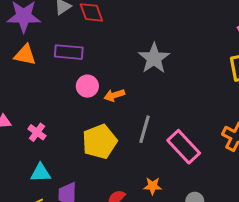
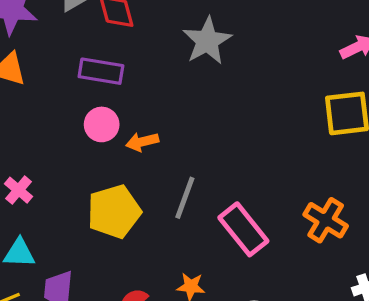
purple rectangle: (69, 52) -> (101, 71), moved
gray star: (154, 58) -> (207, 41), moved

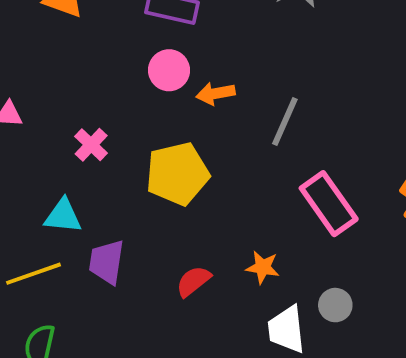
pink cross: (18, 190) -> (91, 145), moved
gray line: (185, 198) -> (285, 121), moved

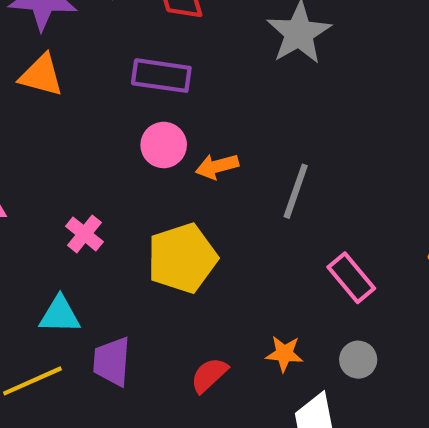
pink rectangle: (329, 204) -> (351, 278), size x0.7
gray circle: (335, 305) -> (358, 360), moved

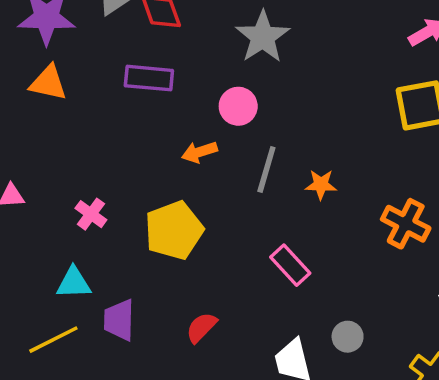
pink circle: (164, 145) -> (238, 106), moved
pink rectangle: (351, 278) -> (290, 265), moved
orange star: (284, 354) -> (321, 185), moved
gray circle: (358, 360) -> (348, 337), moved

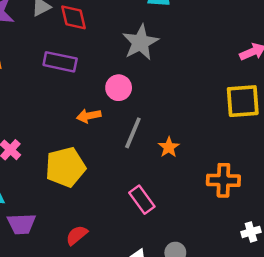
orange star: (321, 185) -> (169, 147), turned 30
orange cross: (406, 224) -> (223, 180), turned -32
purple trapezoid: (119, 320) -> (21, 224), turned -100

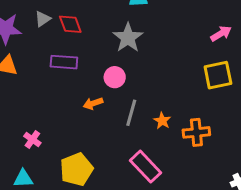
yellow pentagon: (65, 167) -> (76, 169), moved
orange cross: (223, 180) -> (196, 132), moved
pink rectangle: (142, 200) -> (146, 167), size x1.4

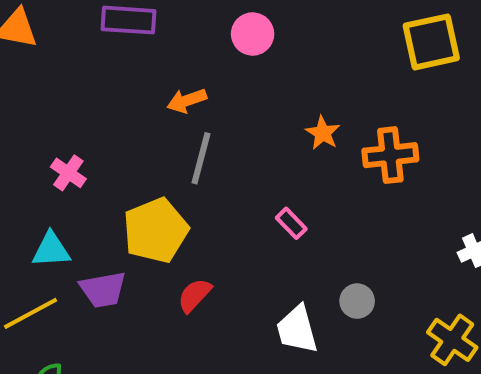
pink circle: (115, 77) -> (253, 34), moved
gray line: (131, 113) -> (201, 158), moved
pink rectangle: (146, 167) -> (291, 223), size x0.5

